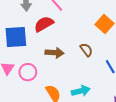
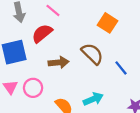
brown semicircle: (86, 50) -> (92, 54), size x1.5

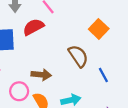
brown arrow: (59, 62) -> (41, 75), moved
pink circle: (33, 88) -> (19, 91), moved

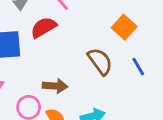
blue line: (103, 75) -> (138, 67), moved

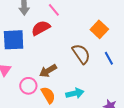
brown arrow: (55, 86) -> (48, 71), turned 144

